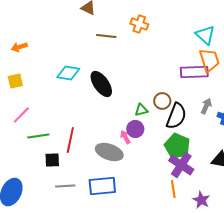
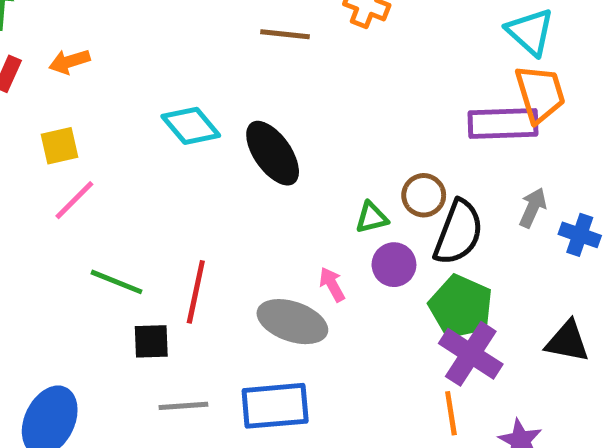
cyan diamond: (68, 73) -> (191, 126), turned 40
pink line: (21, 115) -> (74, 200), moved
purple circle: (135, 129) -> (394, 265), moved
green line: (38, 136) -> (117, 282), turned 30

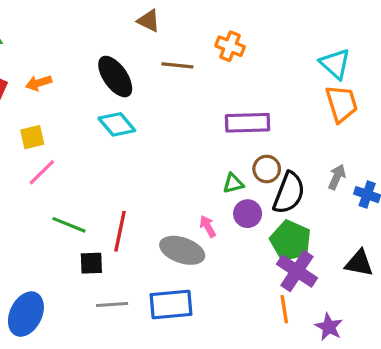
purple rectangle: (503, 123) -> (248, 123), moved
black ellipse: (273, 153) -> (115, 77), moved

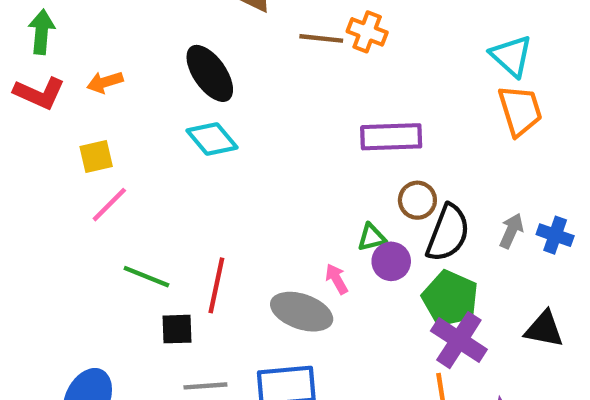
brown line: (177, 65) -> (321, 38), moved
gray arrow: (337, 177) -> (511, 231), moved
green triangle: (233, 183) -> (372, 237), moved

